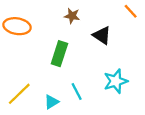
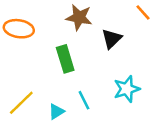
brown star: (72, 16) -> (79, 17), size x1.5
black triangle: (102, 35) -> (112, 39), turned 42
green rectangle: (59, 54) -> (65, 59), turned -35

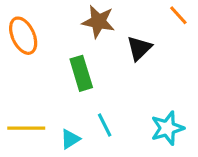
orange ellipse: (19, 29) -> (23, 36), turned 56
cyan star: (127, 89) -> (167, 128), moved
yellow line: (21, 103) -> (26, 128), turned 44

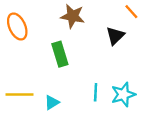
black triangle: (139, 48) -> (115, 36), moved
cyan line: (105, 125) -> (96, 92), moved, turned 30

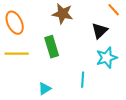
yellow line: (20, 94) -> (17, 54), moved
cyan star: (123, 94) -> (107, 58), moved

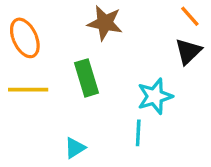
black triangle: (100, 31) -> (188, 51), moved
cyan star: (107, 58) -> (155, 96), moved

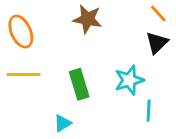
green rectangle: (87, 78) -> (79, 84), moved
cyan line: (138, 133) -> (149, 111), moved

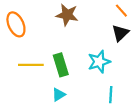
yellow line: (24, 75) -> (31, 65), moved
cyan line: (149, 111) -> (111, 95), moved
cyan triangle: (62, 123) -> (59, 95), moved

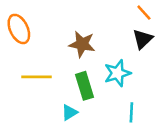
brown star: (67, 15) -> (82, 44), moved
green rectangle: (61, 65) -> (85, 86), moved

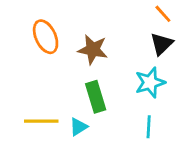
orange ellipse: (19, 29) -> (46, 37), moved
cyan star: (117, 73) -> (150, 82), moved
yellow line: (37, 77) -> (41, 121), moved

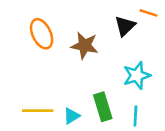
orange line: (163, 14) -> (148, 13), turned -30
black triangle: (161, 44) -> (125, 26), moved
green rectangle: (96, 97) -> (103, 107), moved

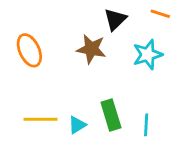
black triangle: (125, 26) -> (115, 19), moved
orange ellipse: (42, 34) -> (29, 50), moved
cyan star: (137, 75) -> (148, 55), moved

